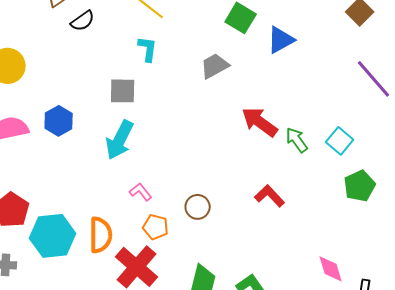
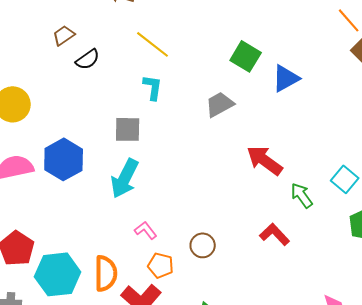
blue hexagon: (59, 121) -> (64, 159), size x1.4
green arrow: (297, 140) -> (302, 195), moved

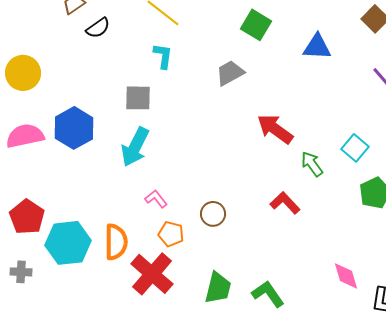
blue triangle: (286, 78) -> (317, 47), moved, turned 32

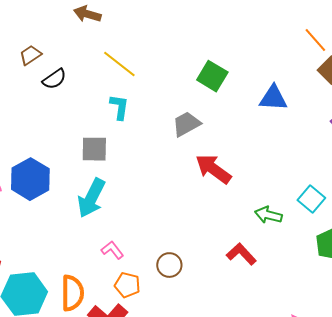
red arrow: (275, 129) -> (213, 169), moved
green arrow: (312, 164) -> (268, 215), turned -40

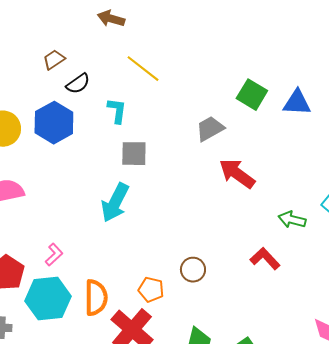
green square: (212, 76) -> (252, 95), moved
cyan L-shape: (119, 107) -> (117, 111), moved
gray square: (94, 149) -> (134, 154), moved
blue hexagon: (30, 179) -> (54, 123), moved
pink L-shape: (112, 250) -> (54, 255), moved, turned 85

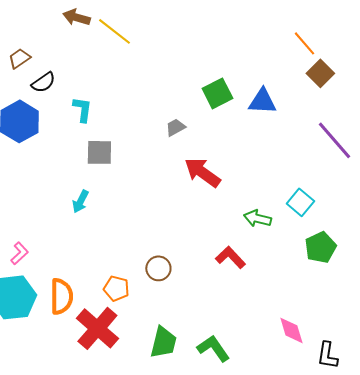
yellow line: (143, 69) -> (114, 31), moved
green square: (252, 95) -> (217, 93), turned 32
gray trapezoid: (210, 129) -> (175, 127), size x0.7
cyan arrow: (115, 203) -> (80, 201), size x0.6

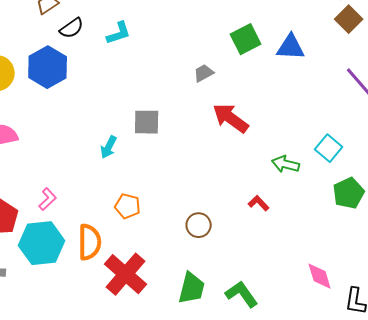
cyan L-shape: (82, 109) -> (119, 33), moved, turned 64
gray square: (99, 152) -> (147, 122), moved
red L-shape: (230, 257) -> (259, 203), size x0.7
brown circle: (158, 268) -> (199, 225), moved
orange pentagon: (116, 288) -> (128, 206), moved

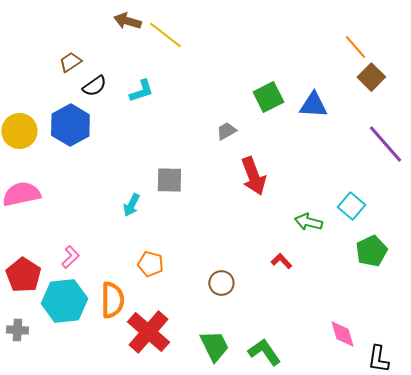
red arrow: (231, 118) -> (253, 176), turned -147
green trapezoid: (192, 288) -> (214, 346), turned -40

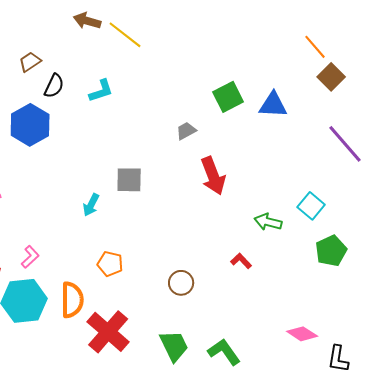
black semicircle: (94, 86) -> (54, 86), turned -30
pink diamond: (342, 334) -> (302, 334), turned -40

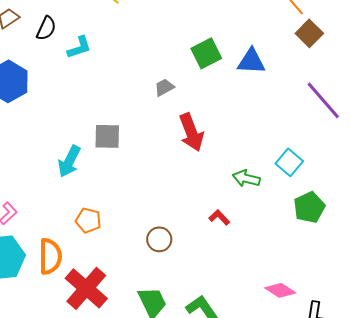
black semicircle: (54, 86) -> (46, 28), moved
cyan arrow: (91, 205) -> (69, 161), size x1.4

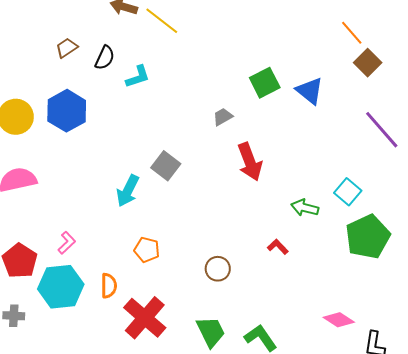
blue triangle: (251, 61) -> (310, 91), turned 36
gray square: (107, 136) -> (166, 166), turned 36
green pentagon: (309, 207) -> (368, 237), size x1.4
orange semicircle: (50, 256) -> (109, 286), size x0.7

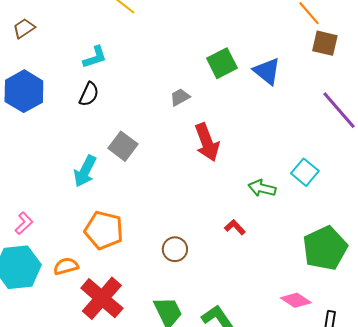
black semicircle: (105, 58) -> (89, 94), moved
brown square: (368, 63) -> (325, 43), turned -32
green pentagon: (368, 237) -> (325, 248), moved
orange pentagon: (147, 250) -> (104, 230), size x1.5
orange semicircle: (109, 286) -> (66, 266), turned -105

